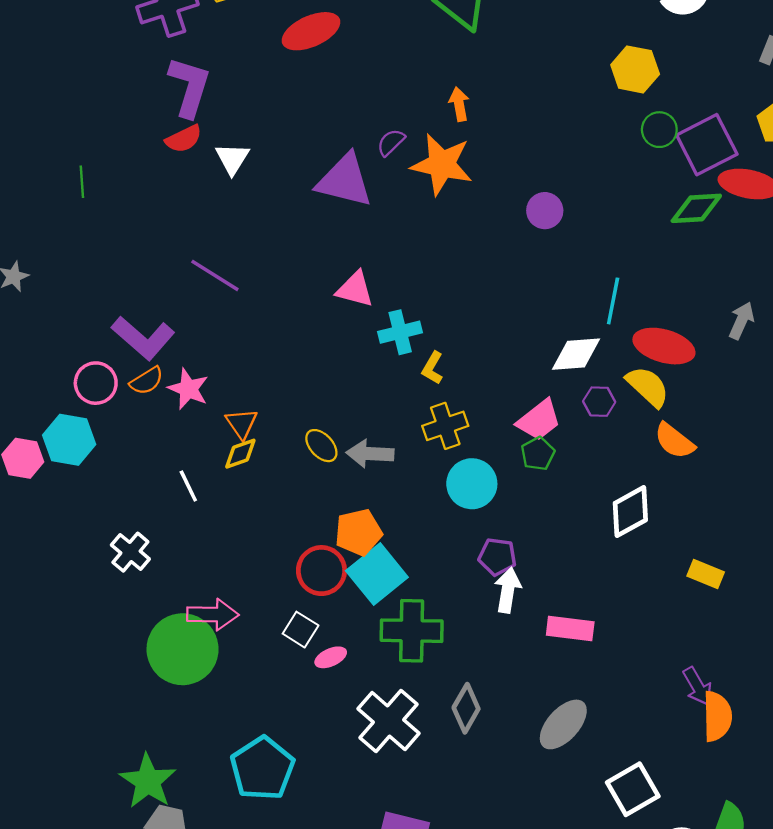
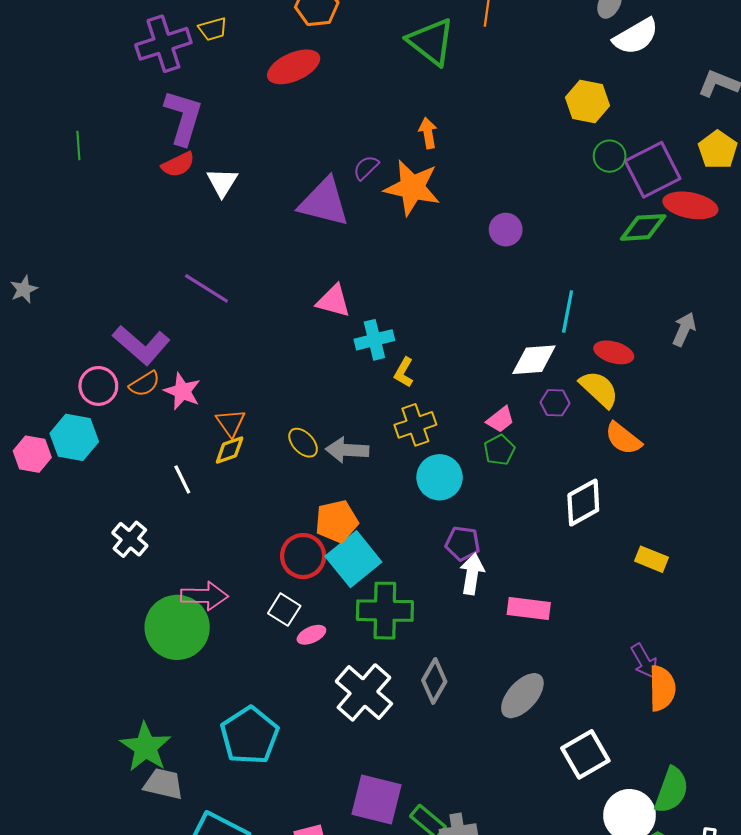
green line: (82, 182) -> (78, 146), moved
red ellipse: (664, 346) -> (614, 352), size x0.7
pink trapezoid: (539, 420) -> (500, 420), size x0.7

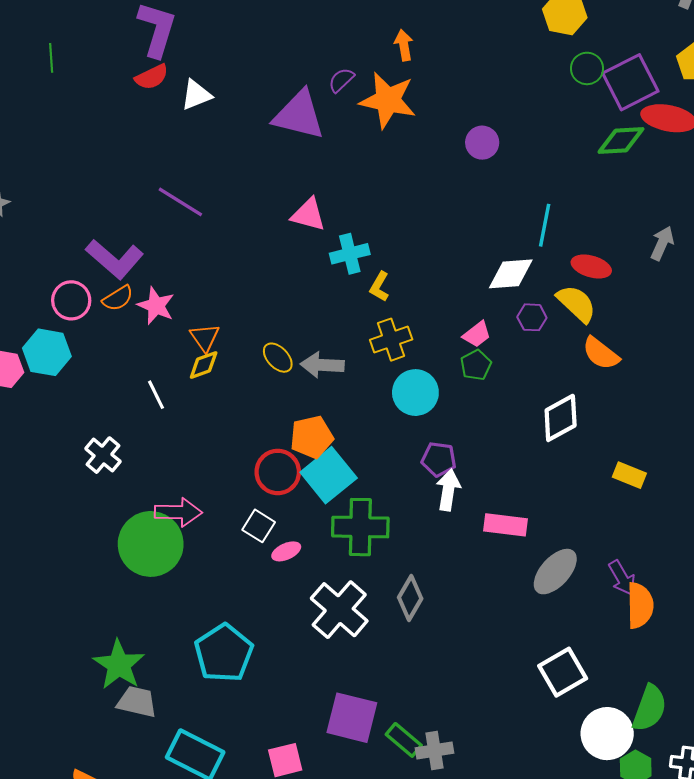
white triangle: (222, 182) -> (196, 95), turned 36
gray ellipse: (522, 696) -> (555, 572), moved

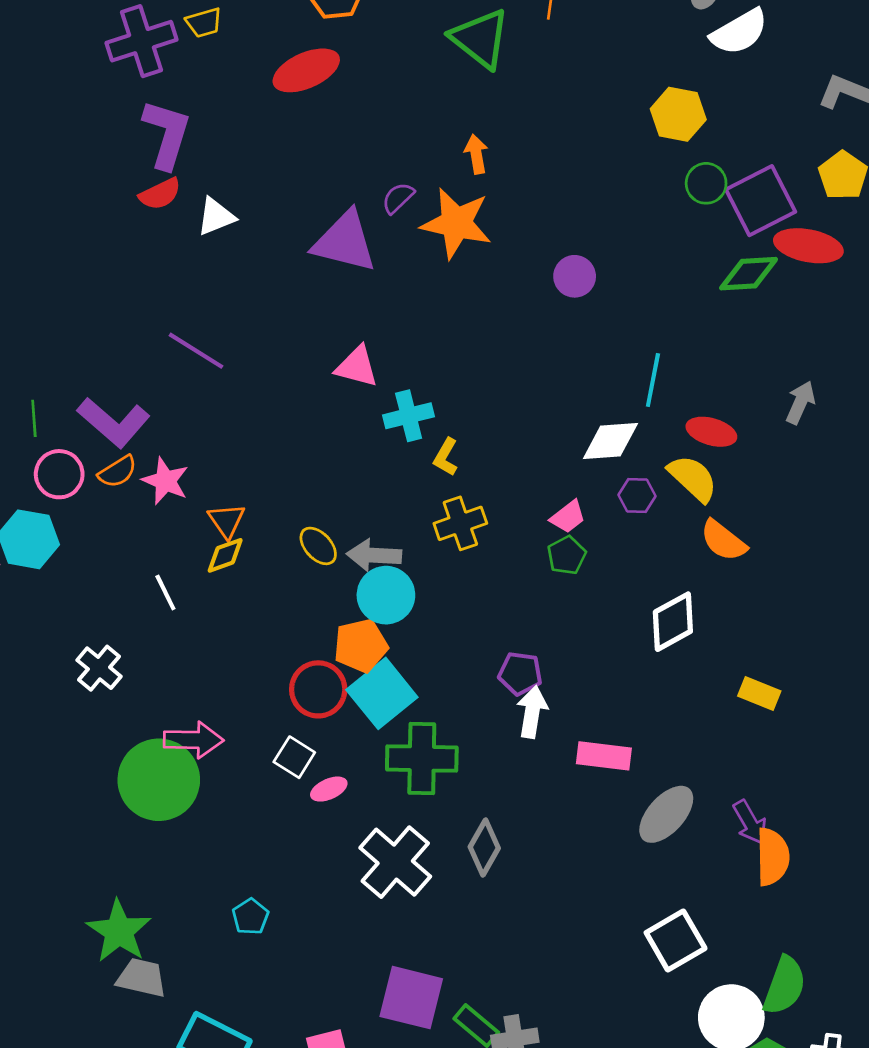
green line: (51, 58) -> (34, 418), moved
cyan circle: (415, 393) -> (386, 595), moved
cyan pentagon: (224, 653) -> (250, 917), size x0.5

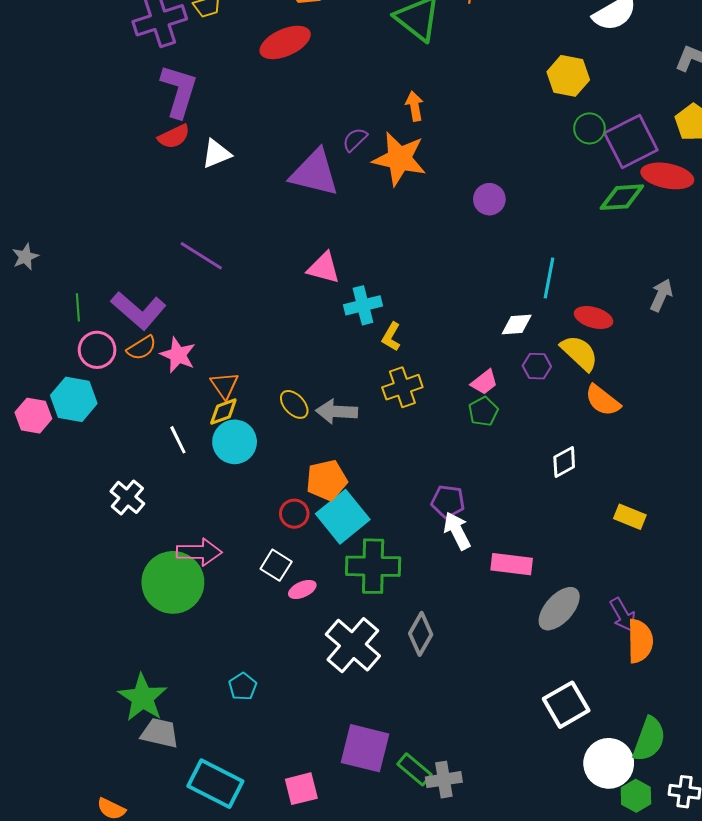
white diamond: (610, 441) -> (517, 325), size x0.7
cyan circle: (386, 595) -> (235, 442), moved
white diamond: (673, 622) -> (564, 462), size x0.7
red circle: (318, 689) -> (294, 514), size x0.7
white arrow: (532, 712) -> (457, 531), turned -36

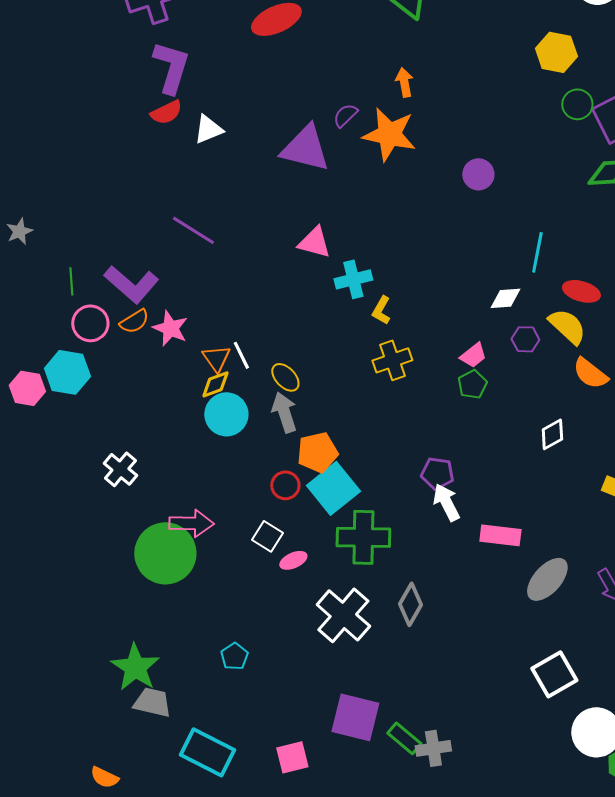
gray arrow: (337, 412) -> (284, 412), moved, turned 69
white line: (178, 440) -> (241, 355), moved

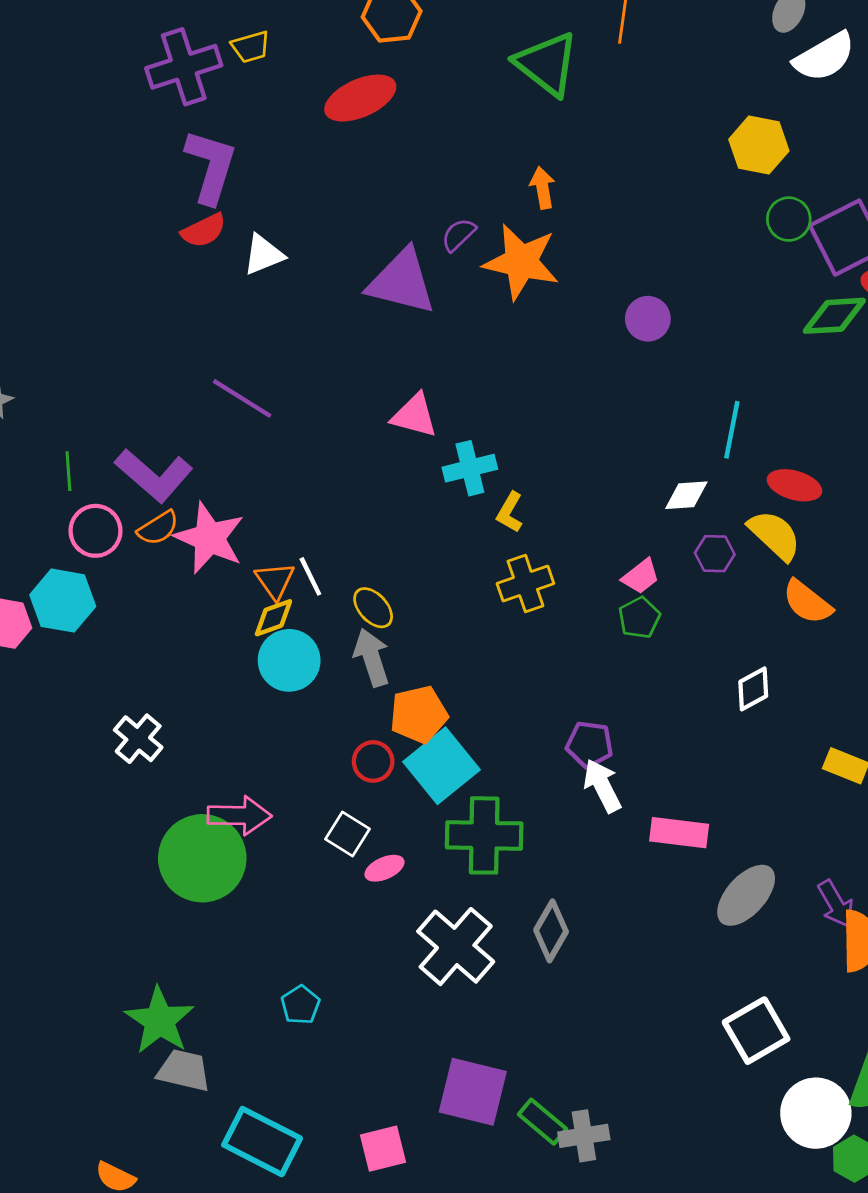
pink star: (170, 328) -> (209, 538), size x1.4

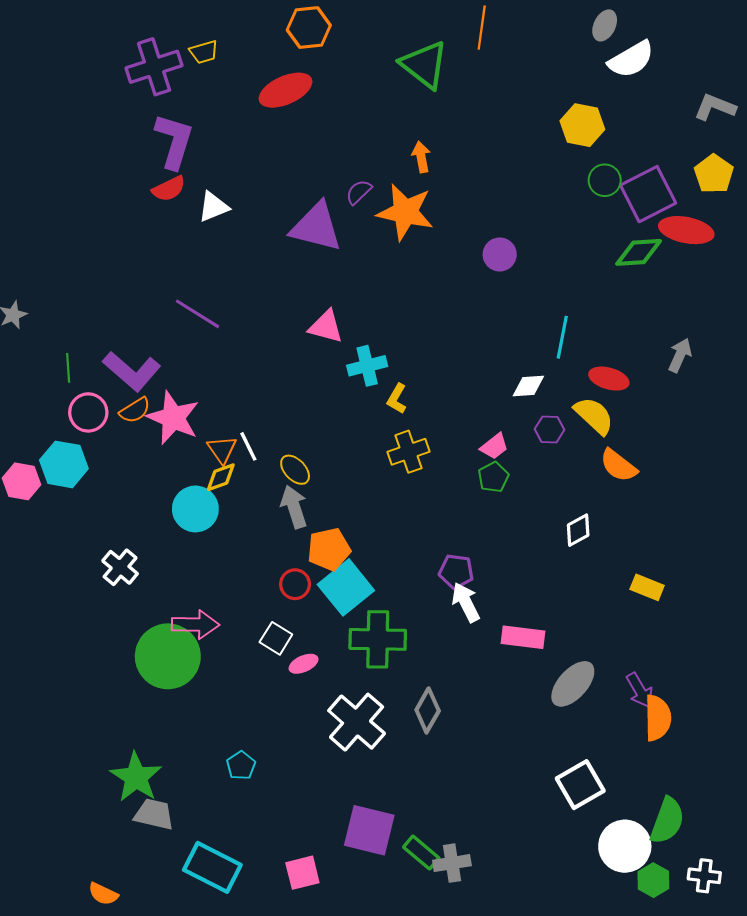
cyan circle: (289, 660) -> (195, 509), moved

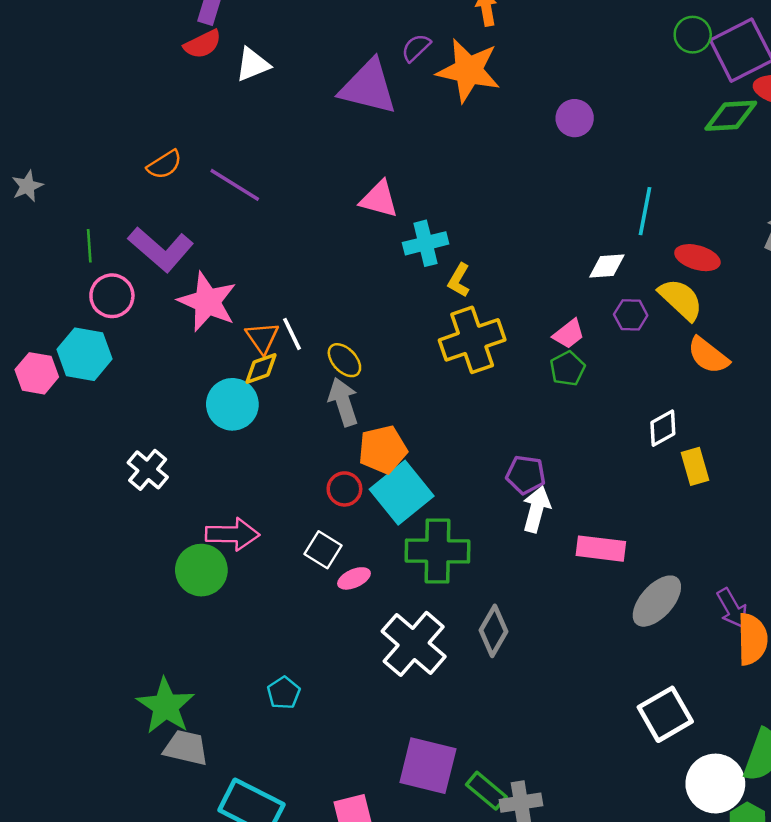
orange semicircle: (135, 410) -> (164, 165), moved
yellow cross: (408, 452) -> (472, 340), size x1.4
yellow rectangle: (647, 587) -> (695, 466), moved, turned 52
white arrow: (466, 602) -> (536, 509), turned 42
green circle: (168, 656) -> (201, 570), size x0.7

